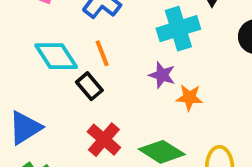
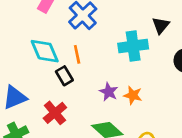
purple star: (162, 75) -> (109, 92), moved
red cross: (104, 140) -> (55, 113), moved

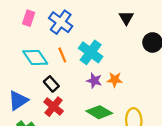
cyan cross: (133, 46) -> (91, 52), moved, turned -35
black rectangle: (64, 76) -> (51, 84), moved

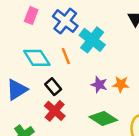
cyan cross: (91, 52) -> (92, 40), moved
blue triangle: (18, 100) -> (17, 90), moved

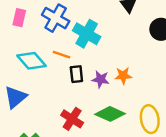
orange line: (66, 56) -> (62, 55), turned -42
black rectangle: (53, 87) -> (76, 74), moved, turned 42
red cross: (55, 111) -> (72, 119), moved

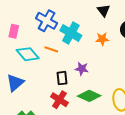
pink rectangle: (19, 18) -> (14, 31), moved
black rectangle: (76, 74) -> (62, 78), moved
orange star: (123, 76) -> (102, 39), moved

